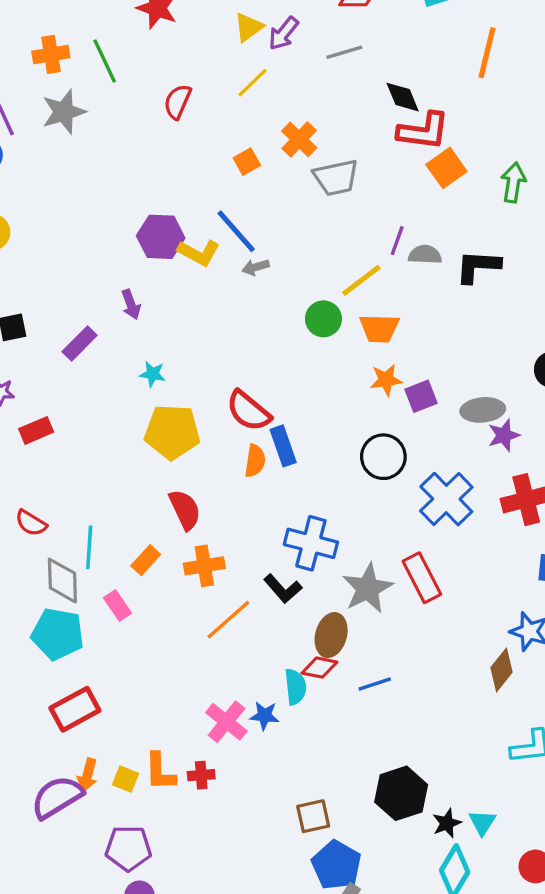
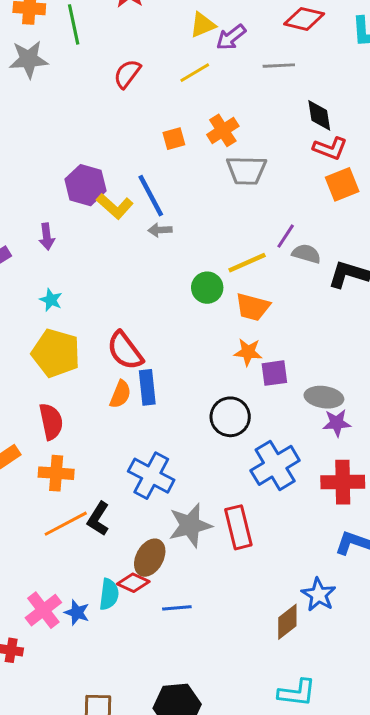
red L-shape: (423, 131) -> (330, 148), size x0.7
black L-shape: (283, 589) -> (98, 519), moved, turned 60

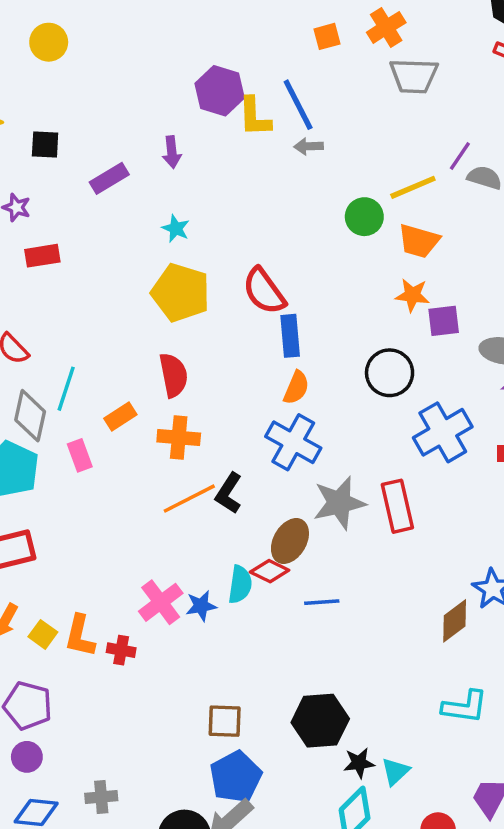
yellow L-shape: (115, 206) -> (254, 117), turned 45
orange semicircle: (120, 394) -> (296, 388), moved
blue star: (77, 612) -> (201, 606), turned -30

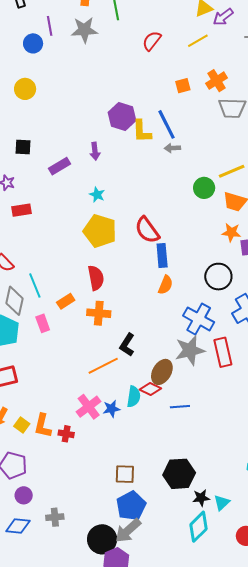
cyan line: (66, 389) -> (35, 286), turned -40
blue cross: (293, 442) -> (199, 319), moved
orange line: (189, 499) -> (103, 366), moved
purple circle: (27, 757) -> (24, 495), moved

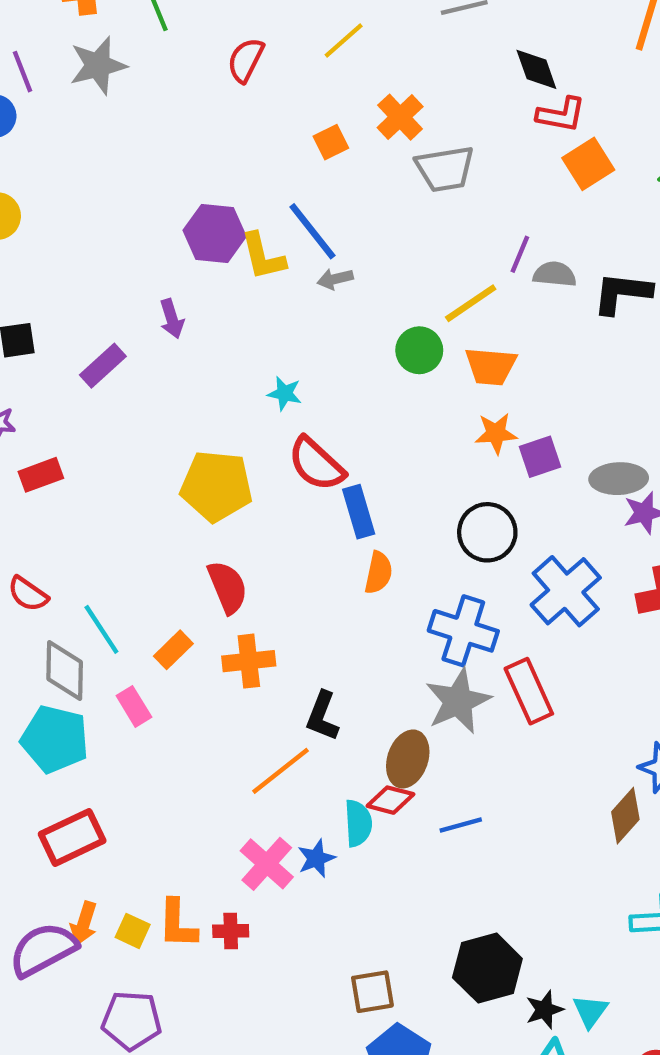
cyan star: (97, 195) -> (285, 393), moved

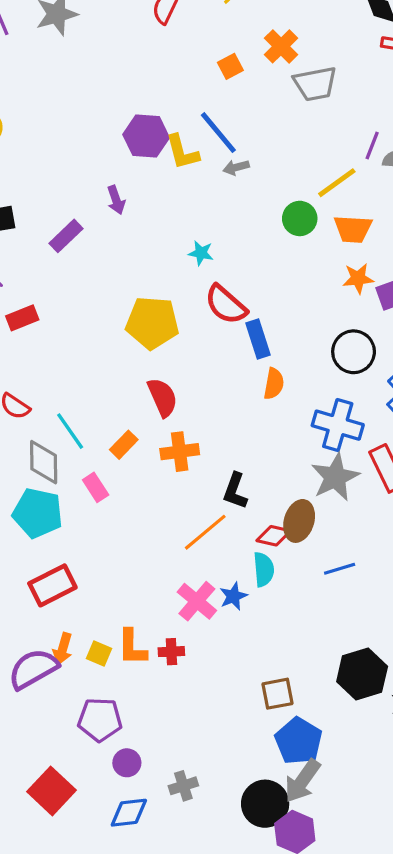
red diamond: (390, 800) -> (274, 536), moved

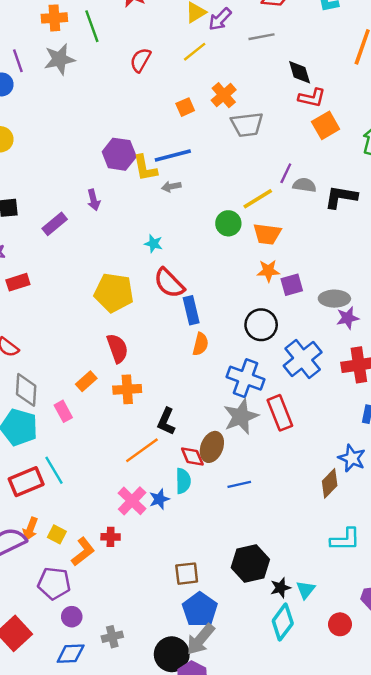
blue line: (218, 133) -> (173, 155), turned -69
gray arrow: (236, 167) -> (171, 187), moved
cyan line: (70, 431) -> (54, 470), moved
red diamond: (274, 536) -> (192, 457), turned 50
orange L-shape: (132, 647) -> (83, 552), moved, turned -132

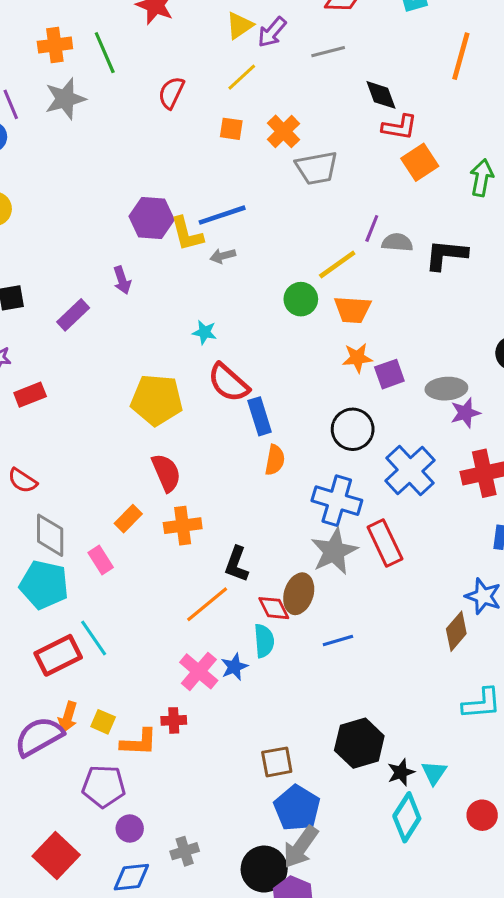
orange square: (185, 107) -> (231, 129), moved, turned 36
orange L-shape: (83, 552) -> (139, 742), turned 44

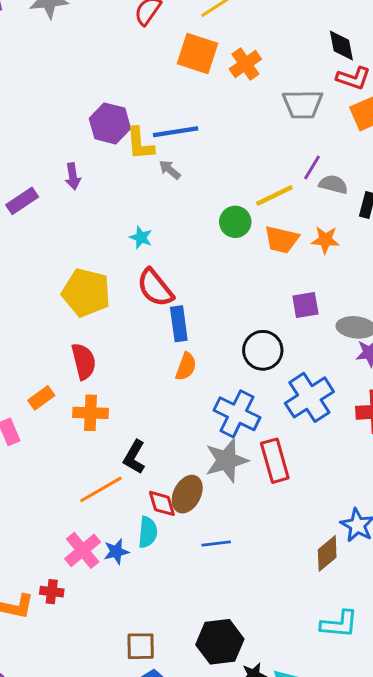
orange square: (231, 129) -> (197, 53), size x1.8
gray trapezoid: (317, 168) -> (303, 104), moved
gray arrow: (223, 256) -> (170, 170), turned 45
orange star: (357, 358) -> (325, 240), moved

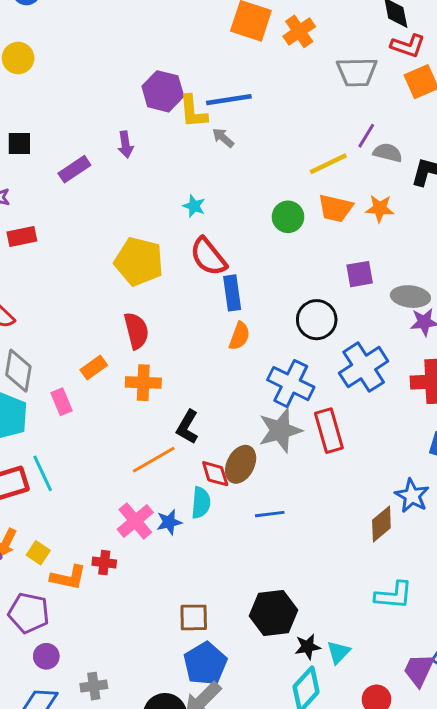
green circle: (235, 222) -> (288, 217), moved

